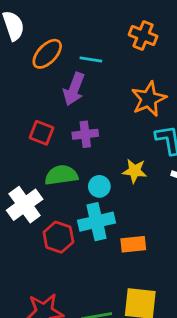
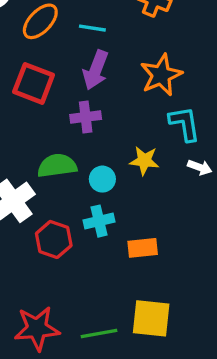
purple arrow: (74, 89) -> (96, 70), moved
red square: (42, 133) -> (34, 83), moved, size x1.4
cyan cross: (97, 222) -> (99, 221), size x0.7

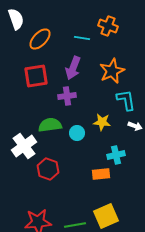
cyan line: (92, 28) -> (82, 38), moved
red square: (34, 83) -> (36, 76), turned -30
cyan cross: (99, 221) -> (116, 155), moved
yellow square: (151, 318) -> (106, 216), turned -30

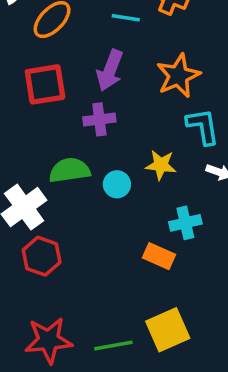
red hexagon: (48, 169) -> (42, 256), moved
orange rectangle: (101, 174) -> (159, 256), turned 30

